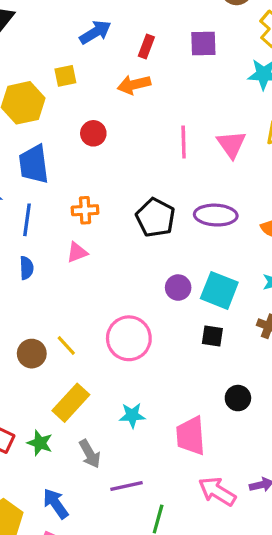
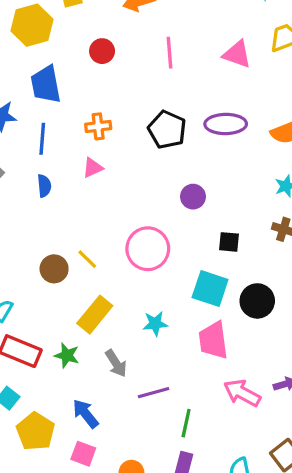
pink line: (184, 142) -> (170, 53), moved
pink triangle: (231, 144) -> (237, 54), turned -32
cyan square: (219, 290) -> (210, 288), moved
black circle: (238, 398) -> (257, 301), size x1.4

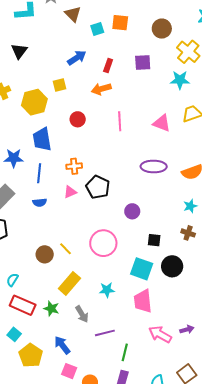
black pentagon: (167, 130) -> (98, 187), moved
blue semicircle: (44, 186) -> (40, 202), turned 88
black circle: (257, 301) -> (172, 266), moved
pink square: (83, 454) -> (69, 371), moved

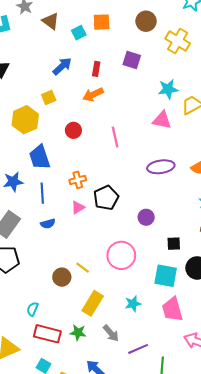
purple square: (143, 63) -> (132, 60), turned 30
cyan star: (180, 80) -> (168, 89), moved
pink line: (120, 121) -> (115, 137), moved
black pentagon: (98, 187) -> (106, 198), turned 30

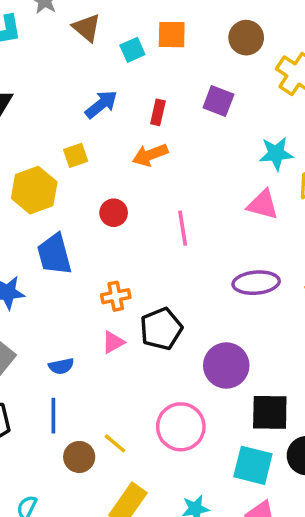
blue line: (42, 193) -> (53, 416), moved
purple circle: (146, 217) -> (226, 366), size x1.6
black square: (174, 244) -> (270, 412), size x1.6

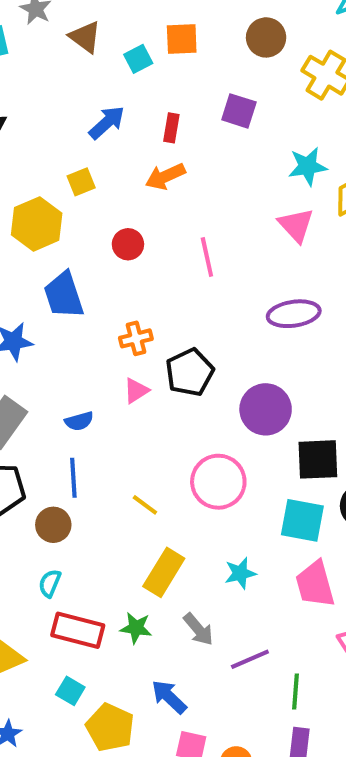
pink triangle: (263, 205) -> (296, 225), turned 36
brown circle: (79, 457) -> (53, 525), moved

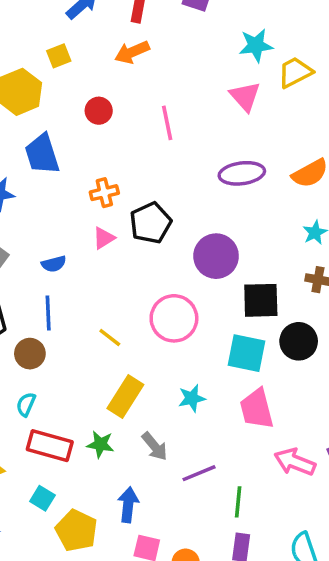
blue arrow: (169, 697) -> (128, 505), turned 52

